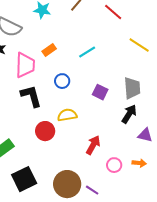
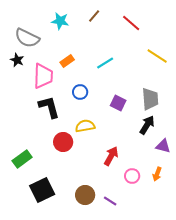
orange arrow: (139, 163) -> (157, 174), turned 104
brown circle: (67, 184) -> (85, 195), size x0.7

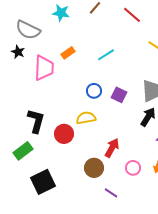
blue circle: (80, 92) -> (94, 91), moved
black L-shape: (49, 107) -> (36, 121), moved, turned 30
brown circle: (85, 195) -> (94, 168), moved

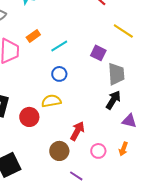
cyan line: (106, 55) -> (59, 46), moved
purple square: (119, 95) -> (98, 53), moved

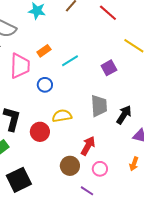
purple square: (98, 53) -> (109, 68), turned 35
blue circle: (59, 74) -> (45, 85), moved
gray trapezoid: (116, 74) -> (99, 106), moved
pink circle: (98, 151) -> (100, 169), moved

